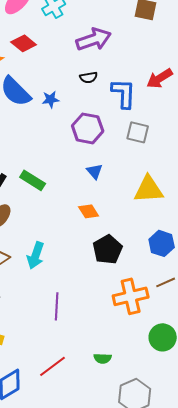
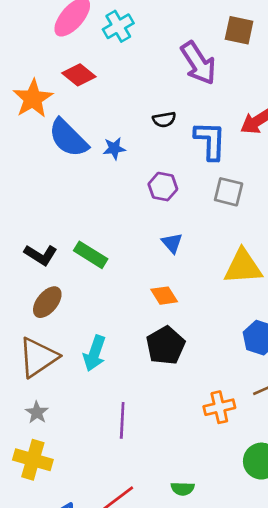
purple arrow: (94, 39) -> (198, 63), moved, turned 76
purple hexagon: (88, 128) -> (163, 187), size x0.7
black pentagon: (108, 249) -> (165, 345), moved
orange cross: (131, 296) -> (219, 407), size x0.7

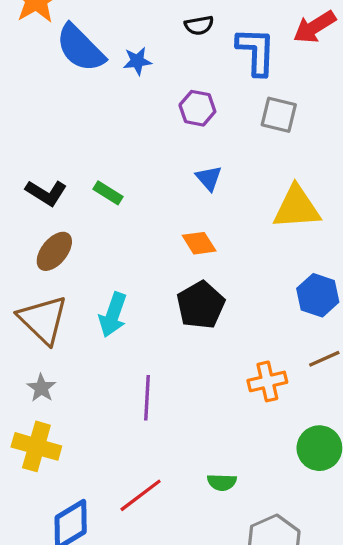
green rectangle: (91, 255) -> (108, 193), size x0.7
brown triangle: (38, 357) -> (43, 320), turned -42

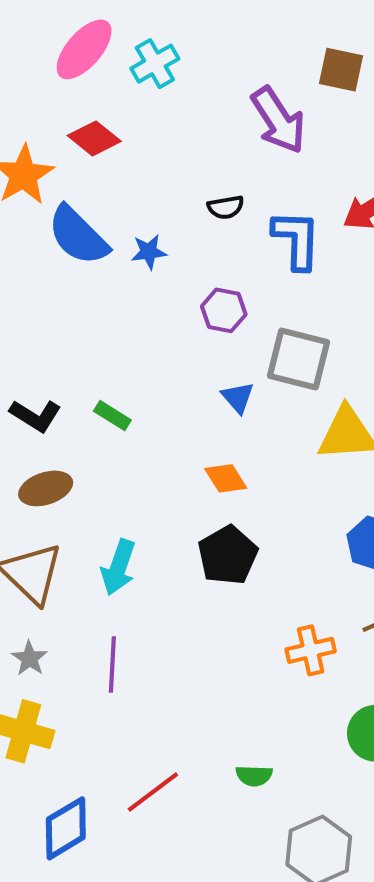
gray square: (279, 115) -> (299, 359), moved, size x1.4
brown ellipse: (54, 251) -> (46, 488), turned 33
purple line: (147, 398) -> (112, 664), moved

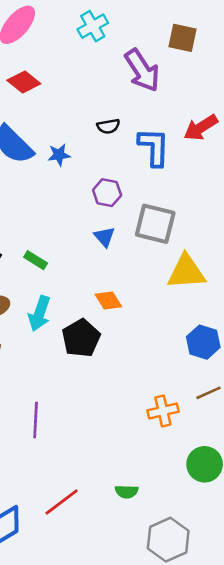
cyan cross: (155, 64) -> (93, 26), moved
blue triangle: (238, 397) -> (104, 237), moved
black pentagon: (228, 555) -> (81, 338), moved
cyan arrow: (118, 567) -> (39, 313), moved

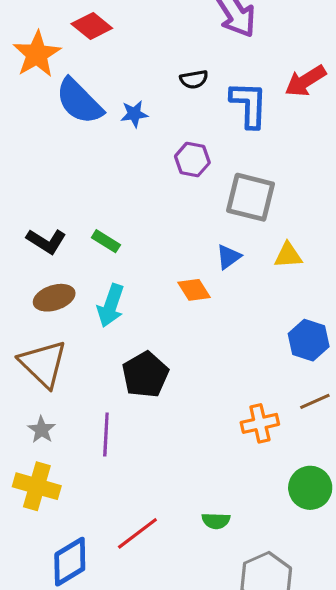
blue triangle: (104, 237) -> (228, 257), moved, turned 35
yellow triangle: (186, 272) -> (288, 255), size x0.6
black pentagon: (81, 338) -> (145, 375), moved

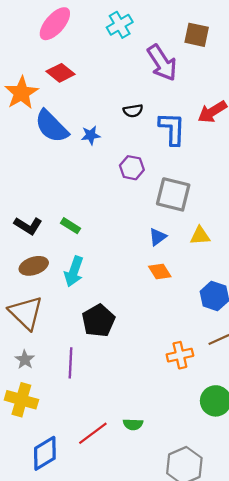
orange diamond: (194, 290) -> (160, 271), moved
green semicircle: (216, 521) -> (133, 424), moved

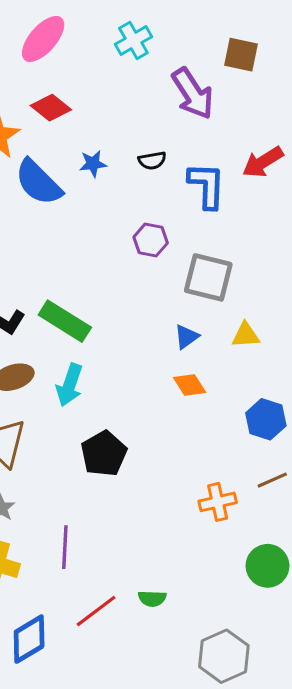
blue star: (91, 135) -> (93, 164), moved
green rectangle: (71, 226) -> (65, 321), size x1.8
purple line: (71, 363) -> (65, 547), moved

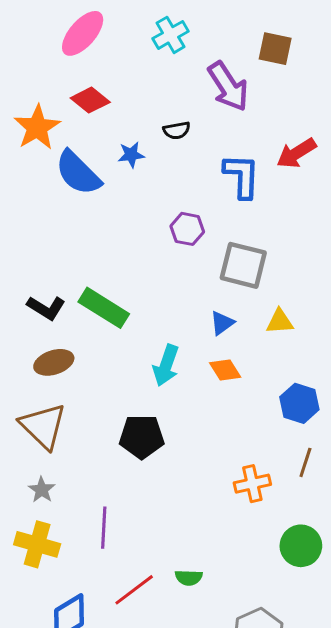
black semicircle: (152, 161) -> (177, 130), moved
cyan arrow: (70, 385) -> (166, 365), moved
black pentagon: (104, 454) -> (142, 437), turned 30
brown line: (272, 480) -> (305, 462), turned -48

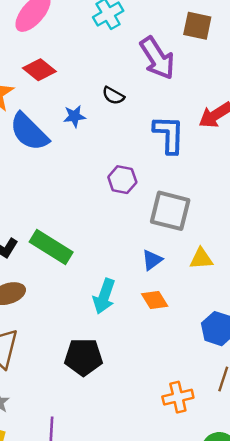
black semicircle: (177, 130) -> (113, 96), turned 40

